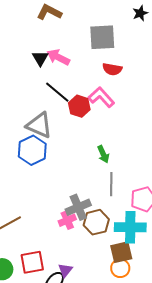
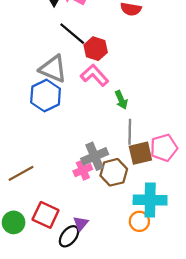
pink L-shape: (101, 97) -> (95, 75), moved
cyan cross: (130, 227) -> (150, 200), moved
brown square: (121, 252) -> (140, 153), moved
red square: (32, 262) -> (46, 215), turned 35

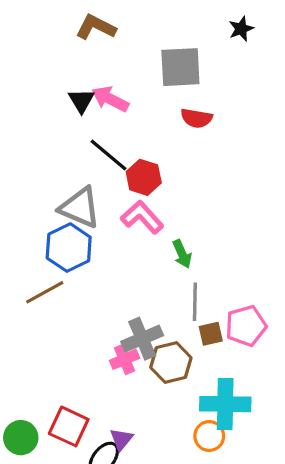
brown square: (140, 153) -> (211, 334), size x0.7
brown line: (21, 173) -> (45, 292), moved

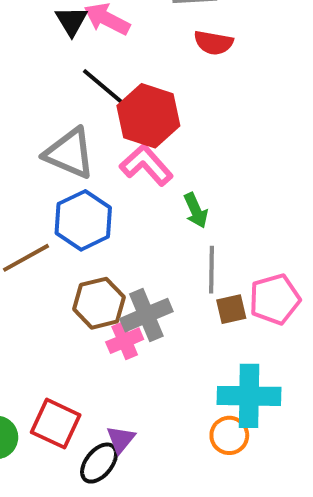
red hexagon: (144, 177) -> (148, 116), size x1.4
blue hexagon: (69, 248) -> (83, 220), moved
brown hexagon: (171, 363) -> (99, 303), moved

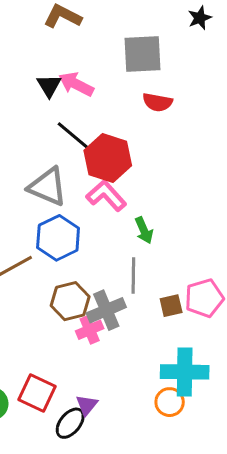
gray line: (212, 270) -> (133, 276), moved

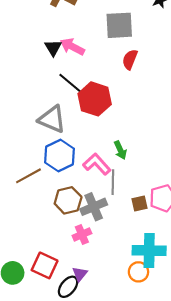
red semicircle: (157, 102) -> (130, 59), turned 102
pink L-shape: (106, 196) -> (97, 164), moved
pink cross: (90, 330) -> (82, 235), moved

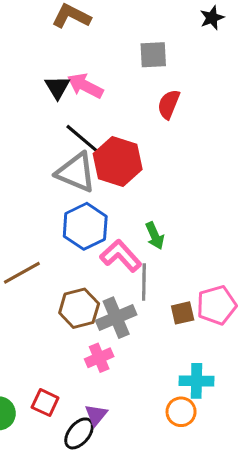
gray square: (119, 25) -> (153, 55), size x0.7
gray triangle: (52, 119) -> (76, 172), moved
blue hexagon: (60, 156) -> (85, 226), moved
cyan cross: (149, 251) -> (196, 381), size x0.7
red square: (45, 265) -> (45, 403), size x0.7

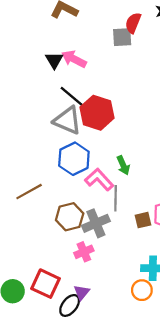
red semicircle: (169, 104) -> (133, 23), moved
red square: (45, 403) -> (46, 284), size x1.5

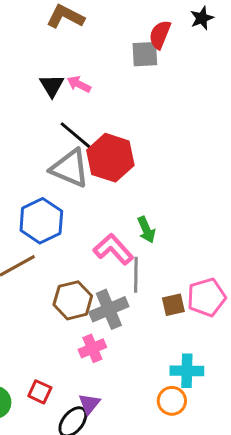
pink arrow: (74, 59) -> (79, 84), size x0.7
blue hexagon: (74, 159) -> (41, 221), moved
red square: (46, 284) -> (40, 392), size x0.6

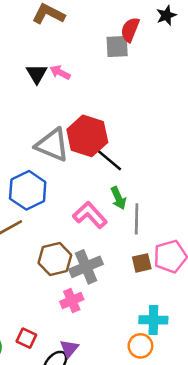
black line: (77, 137) -> (107, 158), moved
gray line: (136, 275) -> (137, 219), moved

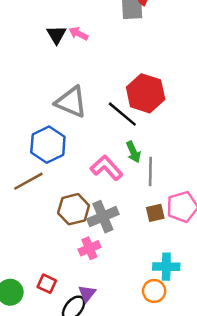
red hexagon: (87, 136) -> (146, 93), moved

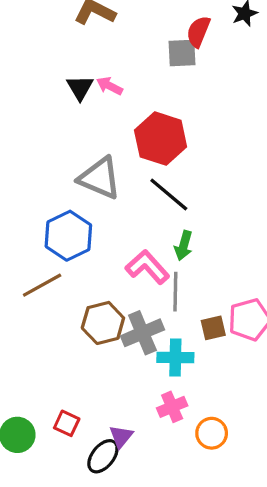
red hexagon: (146, 93) -> (161, 139), moved
green arrow: (133, 152) -> (184, 246), turned 40
gray line: (150, 171) -> (175, 292), moved
pink cross: (89, 248) -> (172, 407), moved
cyan cross: (166, 267) -> (175, 358), moved

